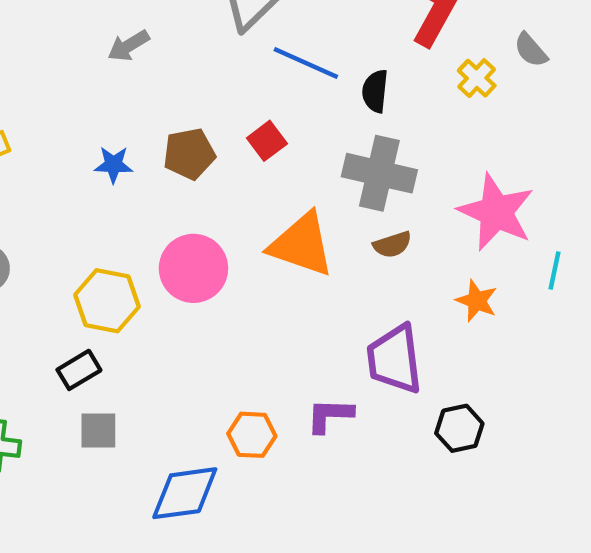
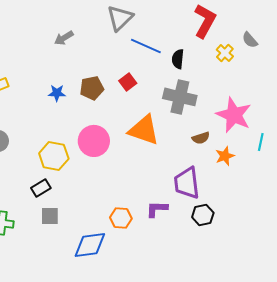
brown semicircle: (392, 245) -> (201, 138), moved
orange star: (477, 301) -> (225, 156), turned 30
black hexagon: (459, 428) -> (203, 215), moved

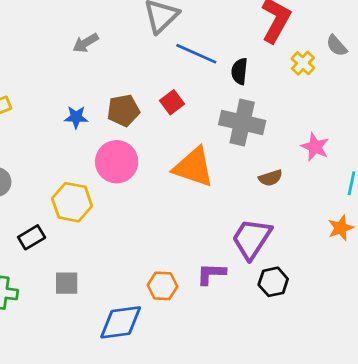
pink star: (234, 115) -> (315, 147), size x0.6
pink circle: (94, 141) -> (117, 162), moved
orange star: (225, 156) -> (341, 228), moved
purple trapezoid: (187, 183) -> (252, 239), turned 40
black rectangle: (41, 188) -> (32, 237), moved

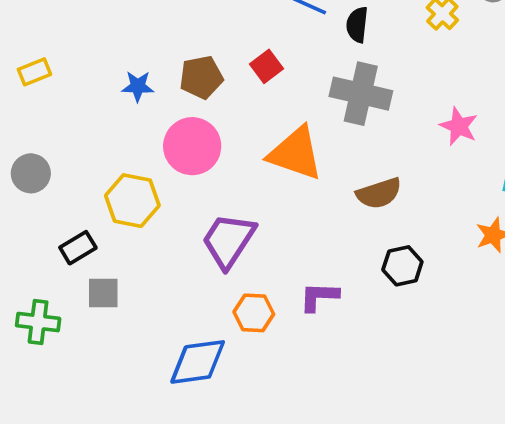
brown semicircle: (270, 178) -> (379, 193), moved, size x1.4
purple trapezoid: (252, 239) -> (228, 240), moved
black hexagon: (273, 282) -> (402, 266), moved
gray square: (67, 283) -> (103, 293), moved

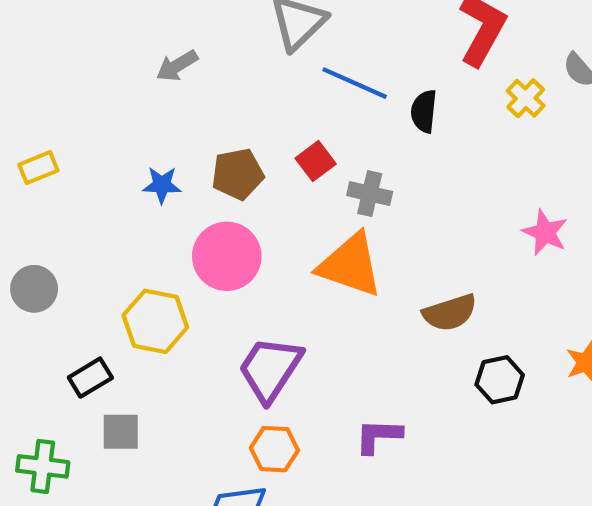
gray cross: (361, 94) -> (370, 194), moved, size x0.6
black hexagon: (402, 266) -> (500, 380), moved
orange hexagon: (254, 313) -> (274, 449), moved

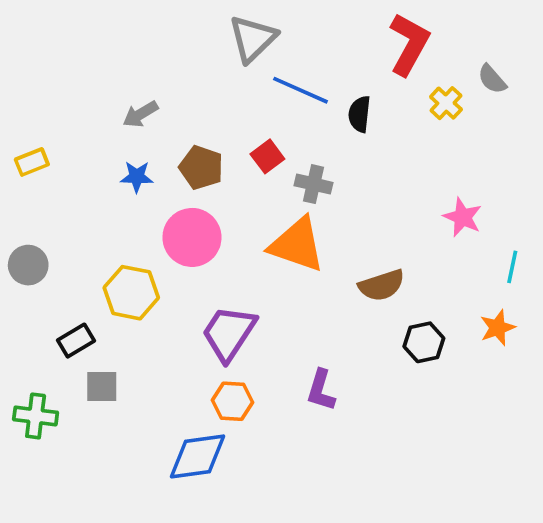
gray arrow: (177, 66) -> (140, 114), moved
brown pentagon: (238, 174) -> (201, 168), turned 30
purple L-shape: (378, 436) -> (321, 390), turned -75

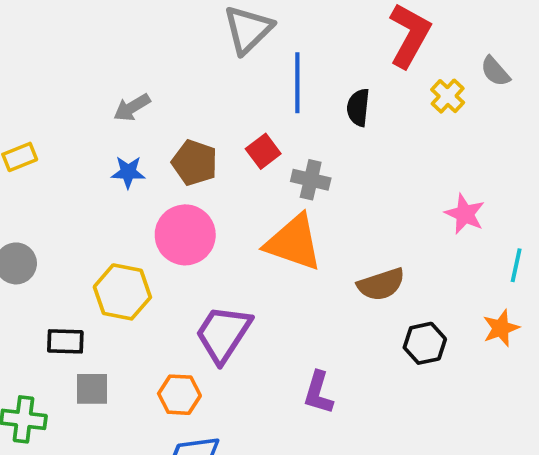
blue line: (301, 90) -> (297, 83), turned 66
black rectangle: (76, 341) -> (65, 341), turned 33
orange hexagon: (232, 401) -> (179, 395), moved

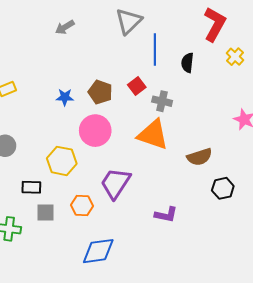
gray arrow: (132, 107) -> (65, 27), moved
purple L-shape: (318, 393) -> (166, 215), turned -95
orange hexagon: (179, 395) -> (82, 206), moved

